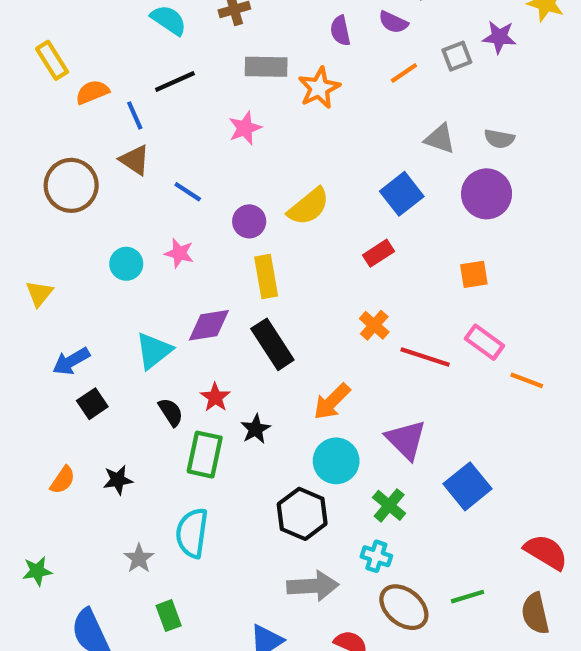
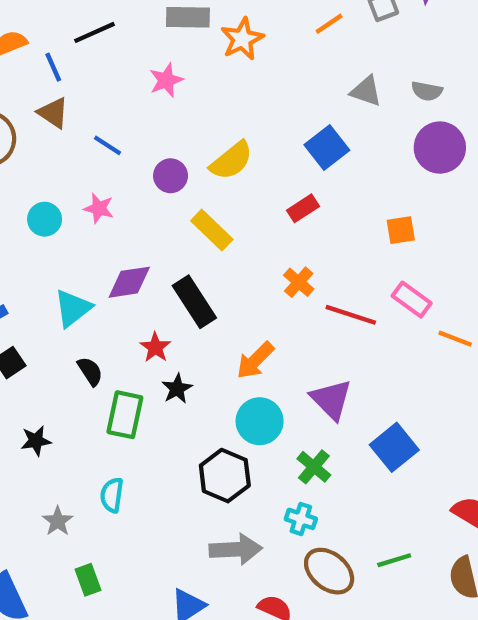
purple circle: (487, 194) -> (440, 148), moved
yellow rectangle: (266, 276) -> (212, 230), moved, turned -36
red star: (215, 397) -> (155, 347), moved
cyan semicircle: (192, 533) -> (112, 495), size x0.7

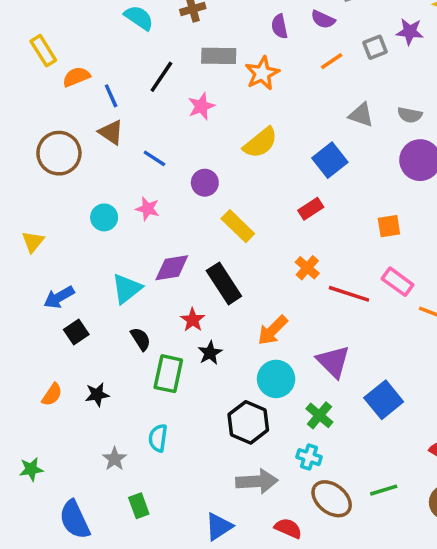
black line: (94, 32) -> (161, 77), moved, turned -32
yellow semicircle: (231, 161) -> (260, 143), moved

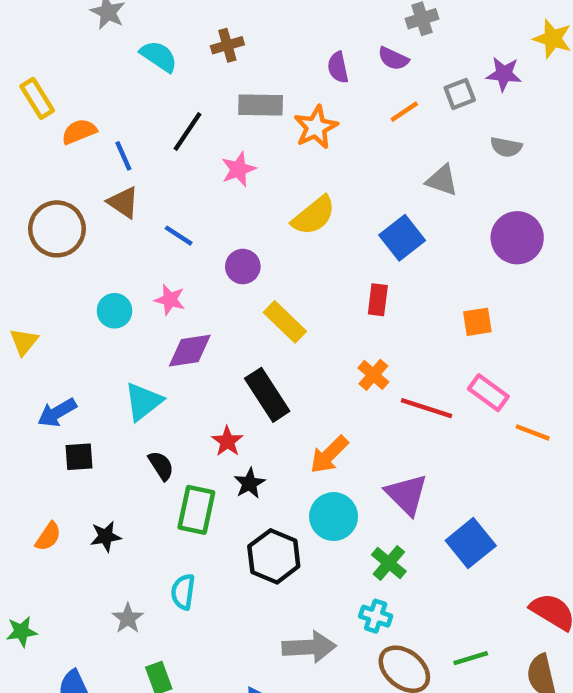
gray semicircle: (410, 115) -> (506, 147), moved
red rectangle: (311, 209) -> (378, 300), turned -50
purple diamond: (172, 268) -> (190, 351), moved
black square: (76, 332) -> (79, 457), turned 30
black hexagon: (248, 422) -> (274, 556), moved

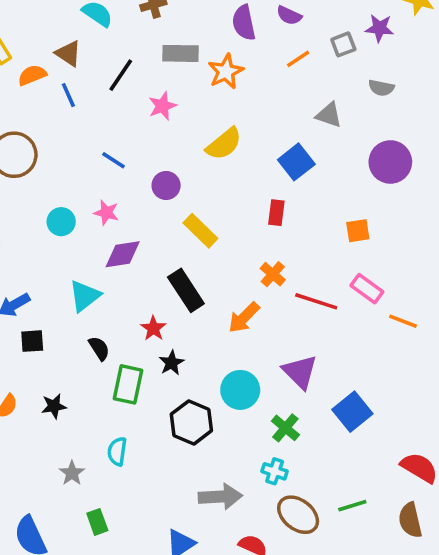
purple semicircle: (338, 67) -> (244, 23), size x1.4
brown triangle: (123, 202) -> (68, 53), moved
orange arrow: (329, 455) -> (244, 318), moved

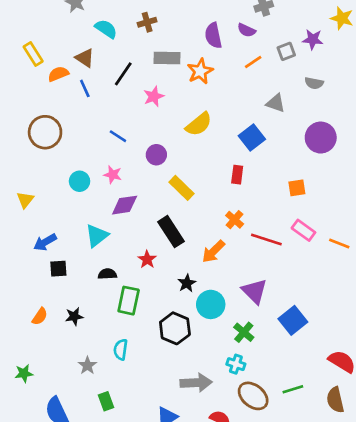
orange line: (403, 321) -> (339, 244), moved
black semicircle: (99, 348) -> (107, 274), turned -60
black star: (171, 363) -> (187, 283), moved

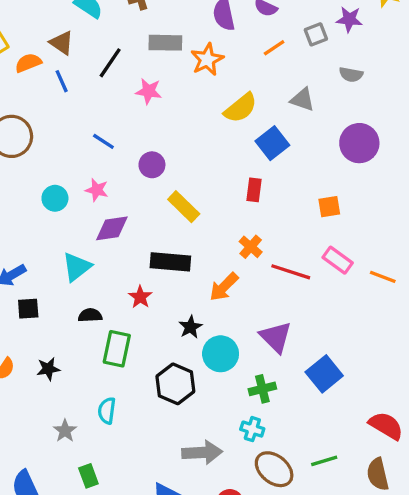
pink star: (154, 96) -> (149, 91), turned 30
yellow semicircle: (199, 124) -> (241, 108), moved
black rectangle: (171, 232) -> (170, 262), turned -52
green cross: (244, 332) -> (262, 389), turned 36

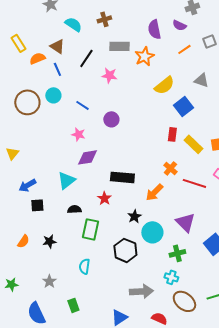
cyan circle: (55, 198) -> (53, 95), moved
yellow rectangle: (184, 207) -> (193, 144), moved
gray star: (65, 431) -> (49, 281), moved

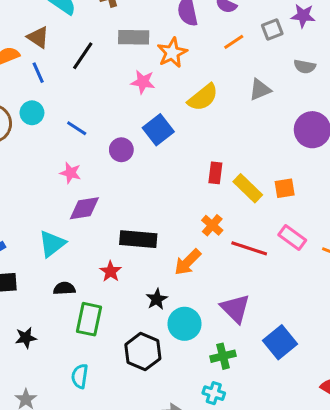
pink star: (109, 75) -> (143, 82), moved
gray triangle: (201, 80) -> (260, 90), turned -42
blue square: (183, 106) -> (158, 130), moved

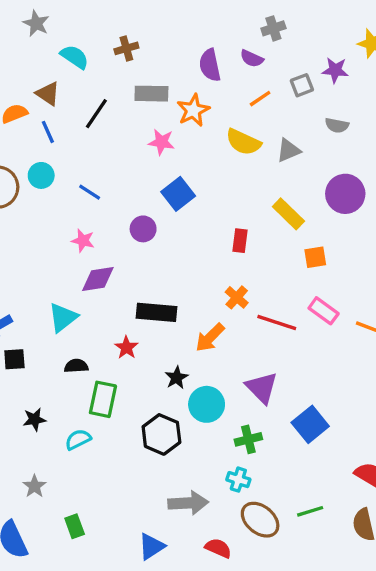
yellow semicircle: (203, 97) -> (243, 142), moved, turned 64
purple circle: (121, 150) -> (143, 229), moved
yellow rectangle: (248, 188) -> (288, 214), moved
cyan semicircle: (80, 376) -> (78, 439), moved, turned 55

